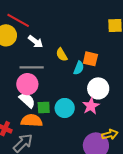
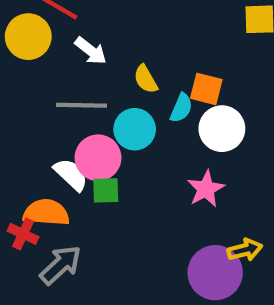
pink circle: (27, 84) -> (98, 158), moved
white circle: (98, 88) -> (222, 129), moved
cyan circle: (65, 108) -> (135, 129), moved
orange semicircle: (32, 121) -> (46, 213), moved

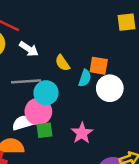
cyan circle: (135, 129) -> (46, 93), moved
white semicircle: (71, 174) -> (23, 123), turned -55
pink star: (206, 189) -> (82, 133), moved

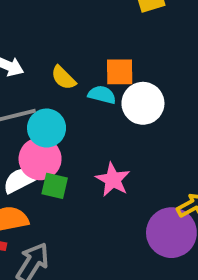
cyan semicircle: (85, 78) -> (102, 95), turned -84
green square: (44, 130) -> (55, 186), turned 30

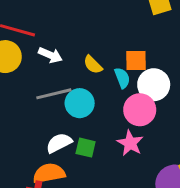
cyan semicircle: (102, 95) -> (122, 78), turned 54
pink circle: (40, 159) -> (140, 110), moved

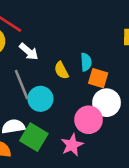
cyan semicircle: (122, 78) -> (86, 62), moved
gray line: (54, 94) -> (22, 84), turned 64
green square: (86, 148) -> (34, 137), size x1.5

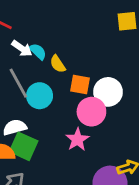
cyan semicircle: (86, 62) -> (38, 51), moved, turned -36
orange square: (98, 78) -> (80, 85), moved
green square: (34, 137) -> (24, 146), moved

